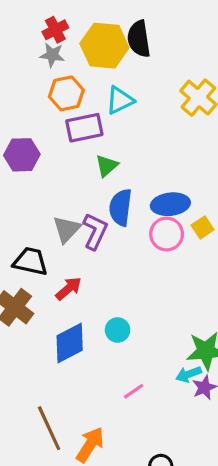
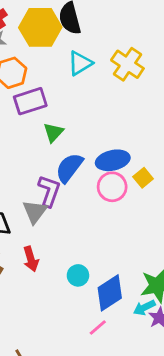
cyan triangle: (120, 100) -> (80, 63), moved
blue semicircle: (120, 207) -> (69, 168), turned 36
gray triangle: (67, 229) -> (35, 212), moved
red arrow: (69, 289) -> (31, 259), moved, turned 120
blue diamond: (70, 343) -> (110, 293), moved

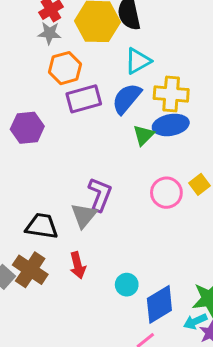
yellow cross: (127, 64) -> (171, 94), moved, turned -32
green triangle: (53, 132) -> (143, 135), moved
blue ellipse: (113, 160) -> (171, 125), moved
blue semicircle: (69, 168) -> (127, 99), moved

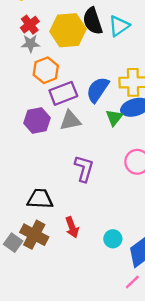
cyan triangle: (138, 61) -> (119, 26), moved
purple hexagon: (27, 128) -> (37, 121), moved
gray triangle: (84, 215) -> (70, 120), moved, turned 45

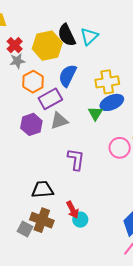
blue semicircle: (98, 90) -> (68, 76), moved
cyan circle: (113, 239) -> (80, 220), moved

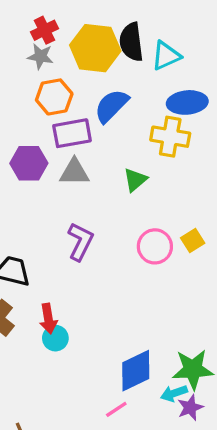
blue ellipse: (112, 102) -> (187, 102), moved

